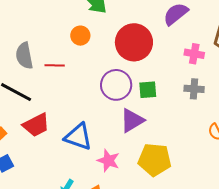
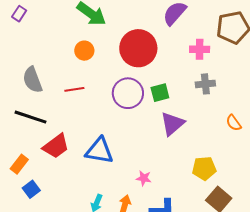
red line: (55, 65) -> (74, 89), moved
purple triangle: (132, 120) -> (172, 124), moved
yellow pentagon: (155, 160) -> (204, 168), moved, size x0.7
pink star: (108, 161) -> (144, 178), moved, size x0.7

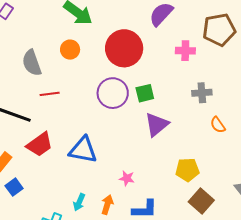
gray semicircle: (33, 80) -> (32, 63), moved
gray cross: (205, 84) -> (202, 93), moved
red line: (74, 89) -> (50, 94), moved

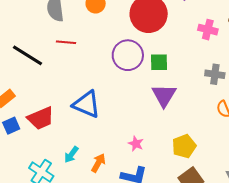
purple triangle: (157, 125) -> (164, 95), turned -32
red trapezoid: (40, 144) -> (41, 118), moved
yellow pentagon: (187, 170) -> (184, 146), turned -30
pink star: (127, 178) -> (136, 144), moved

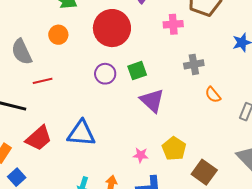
purple circle: (128, 55) -> (105, 74), size x0.7
red trapezoid: (41, 118) -> (39, 138), moved
yellow pentagon: (184, 146) -> (174, 149), moved

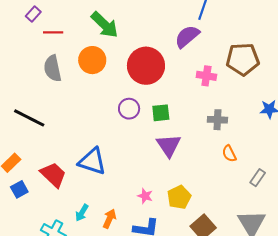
orange circle: (58, 35) -> (92, 60), size x1.4
red line: (43, 81) -> (53, 32), moved
red trapezoid: (39, 138) -> (53, 175), moved, turned -108

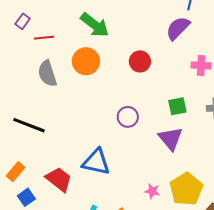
red circle: (146, 66) -> (140, 61), size x0.6
purple circle: (129, 109) -> (128, 117), moved
green square: (161, 113) -> (177, 106), moved
yellow pentagon: (179, 197) -> (186, 189), size x1.4

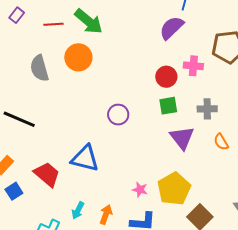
red line: (44, 38) -> (54, 24), moved
red circle: (140, 61) -> (166, 77), moved
purple triangle: (170, 139) -> (182, 138), moved

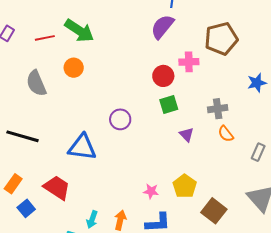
orange circle: (78, 57) -> (74, 68), size x0.7
gray cross: (207, 109) -> (218, 109), moved
purple triangle: (182, 138) -> (187, 135), size x0.6
blue triangle: (85, 158) -> (82, 147), moved
yellow pentagon: (174, 189) -> (185, 186), size x0.7

